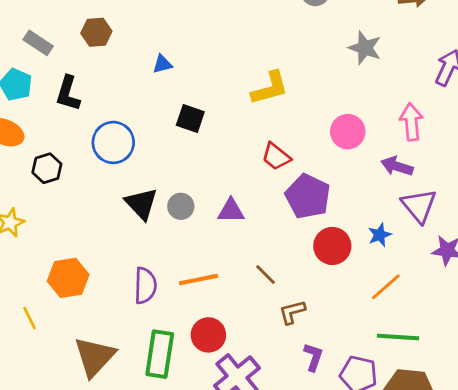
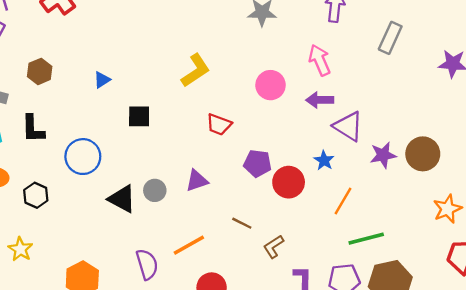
purple pentagon: (308, 196) -> (258, 163), moved, size x0.7

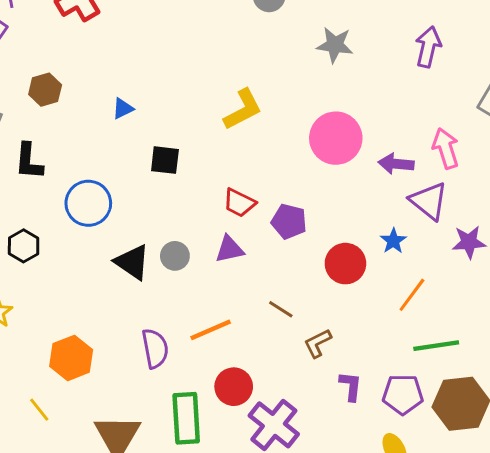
pink arrow: (320, 60) -> (446, 148), moved
pink circle: (271, 85) -> (336, 138), size x1.4
red trapezoid: (219, 124) -> (239, 203), moved
purple pentagon: (258, 163) -> (289, 222), moved

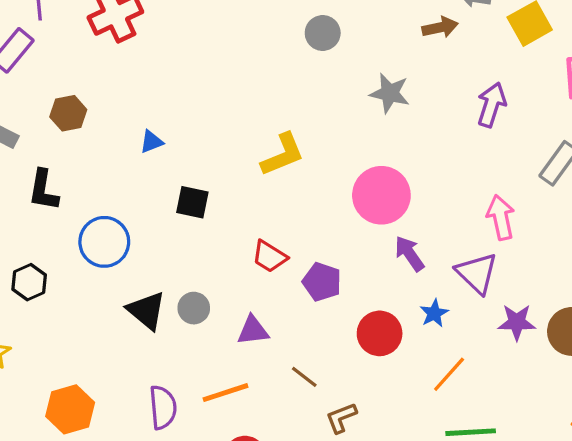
purple arrow: (396, 164) -> (409, 254), moved, turned 44
purple triangle: (229, 249) -> (253, 330), moved

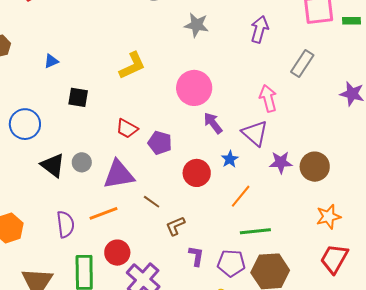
purple triangle: (253, 330) -> (119, 175), size x1.6

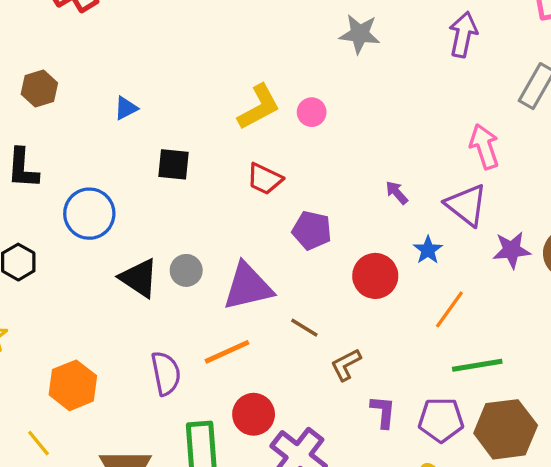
pink circle: (194, 88) -> (312, 112), moved, size x0.5
purple arrow: (213, 123) -> (397, 193), size x0.7
red trapezoid: (127, 129) -> (265, 179), moved

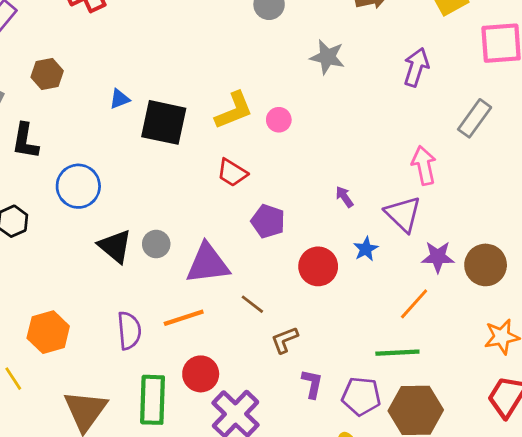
black square: (173, 164) -> (164, 122), moved, size x1.6
orange line: (449, 309) -> (414, 304), moved

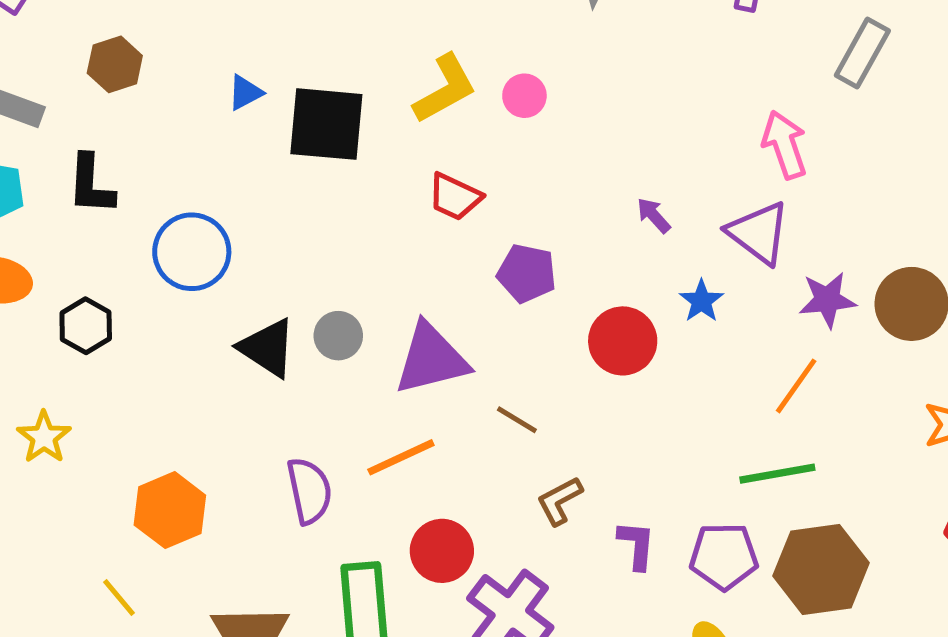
brown L-shape: (285, 340) -> (559, 501), moved

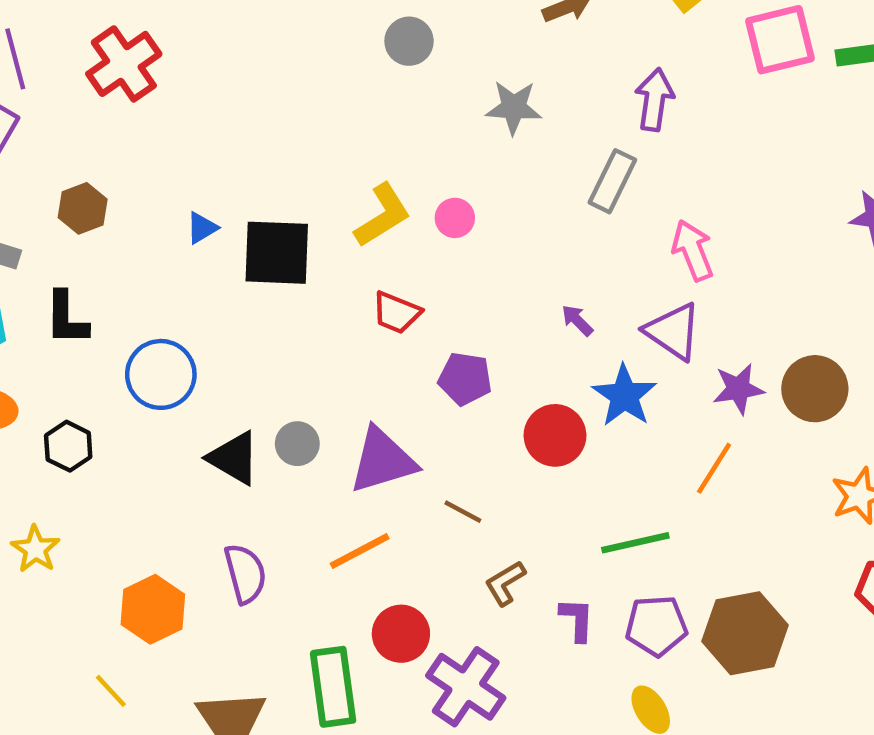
gray rectangle: (862, 53) -> (612, 181), moved
blue star: (701, 301) -> (624, 396), size x1.6
green line: (777, 474) -> (635, 543), moved
purple semicircle: (309, 491) -> (245, 574), moved

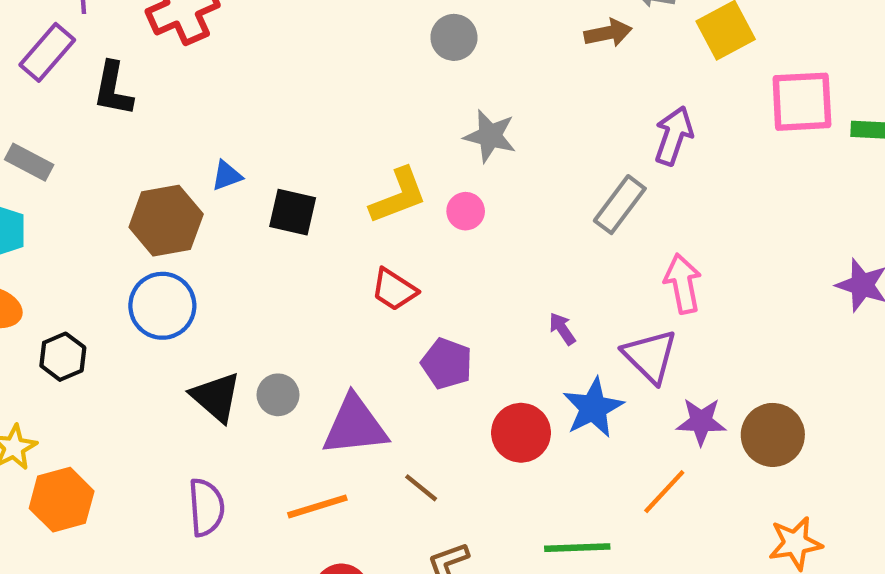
gray star: (514, 107) -> (490, 136), moved
brown hexagon: (83, 208) -> (166, 221), moved, size x1.5
black square: (277, 253) -> (293, 212), size x0.7
black L-shape: (66, 318) -> (113, 89), moved
orange hexagon: (153, 609) -> (62, 500), moved

